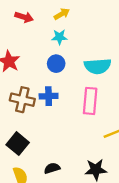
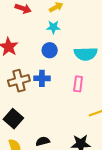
brown cross: (22, 100) -> (19, 81), turned -30
pink rectangle: (90, 101) -> (78, 84), size x0.7

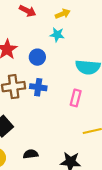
blue circle: (50, 50) -> (37, 57), moved

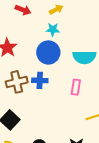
blue circle: (37, 57) -> (48, 52), moved, size x1.5

